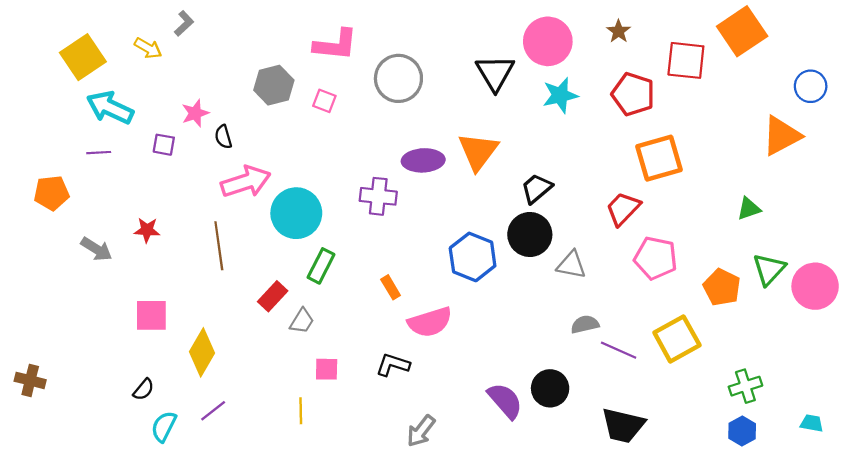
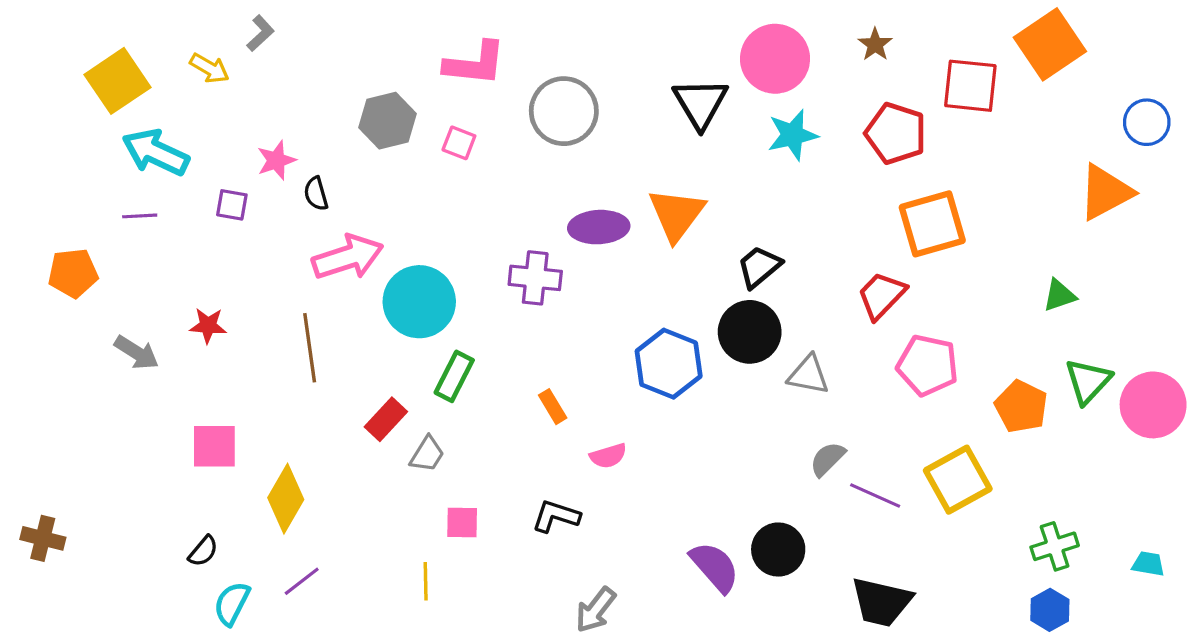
pink semicircle: (430, 322) -> (608, 456), size x0.6
gray semicircle: (585, 324) -> (827, 459), turned -32
cyan trapezoid: (812, 423) -> (1148, 564), moved

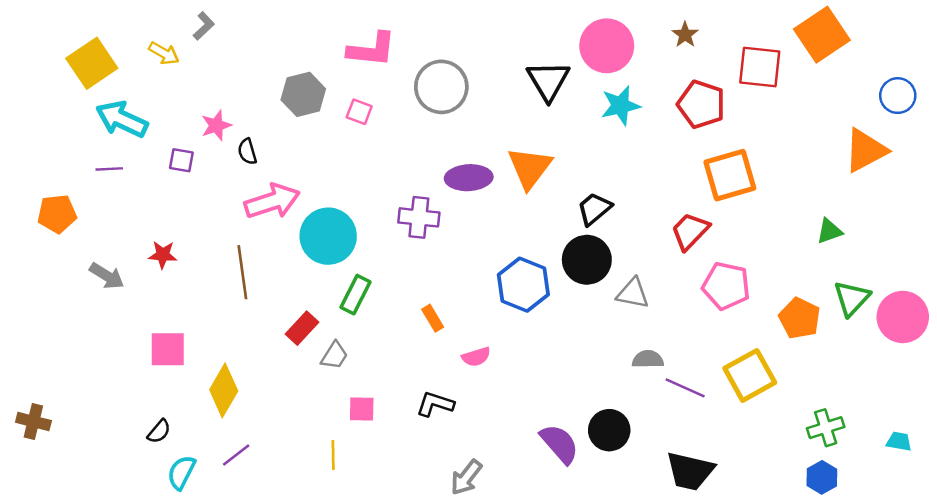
gray semicircle: (827, 459) -> (648, 359), turned 44

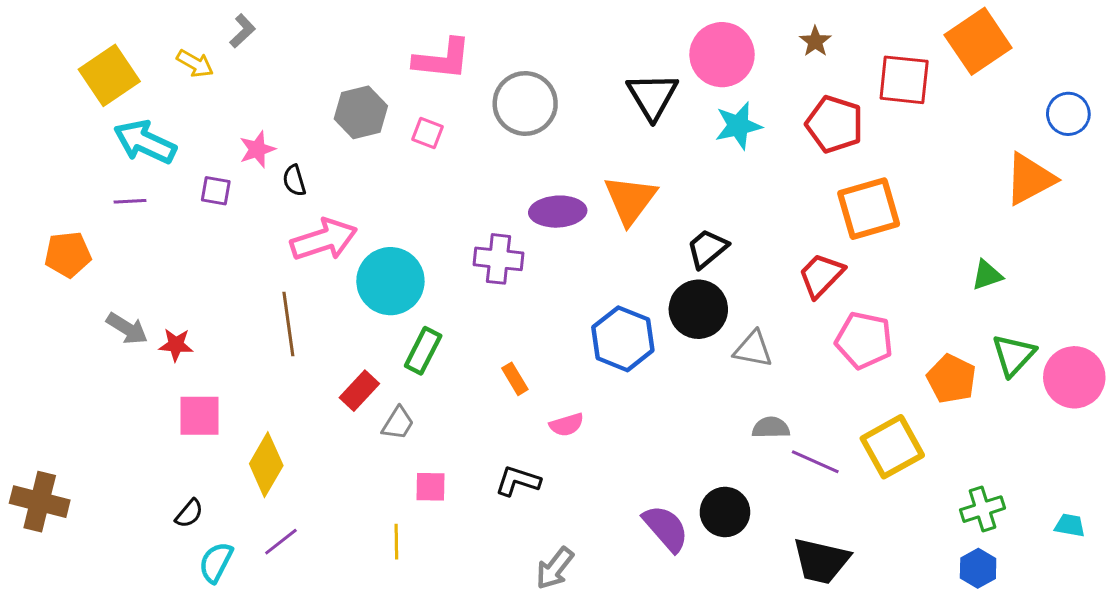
red star: (163, 255) -> (176, 345), moved
brown cross: (33, 421) -> (40, 502), size x1.4

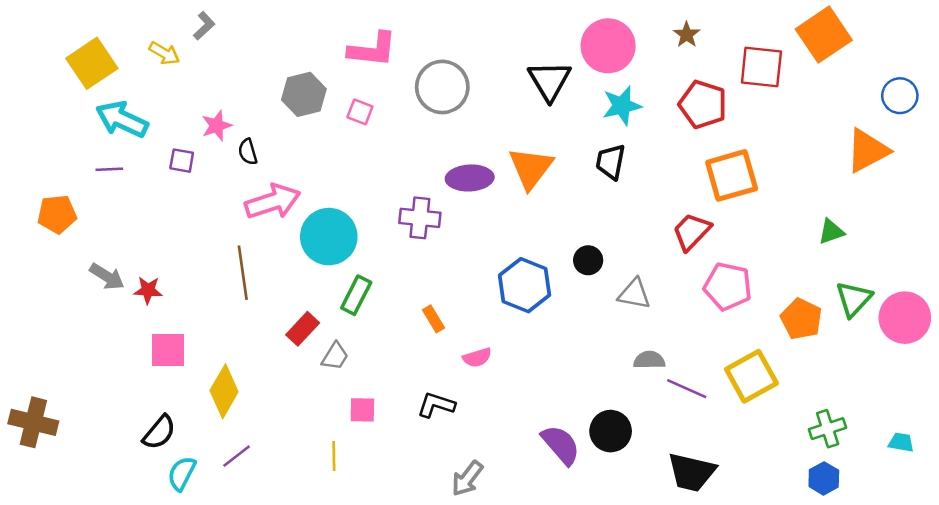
black trapezoid: (707, 249) -> (611, 162), moved, turned -39
black circle: (698, 309) -> (588, 260), size x0.6
black semicircle: (189, 513) -> (159, 432), size x1.4

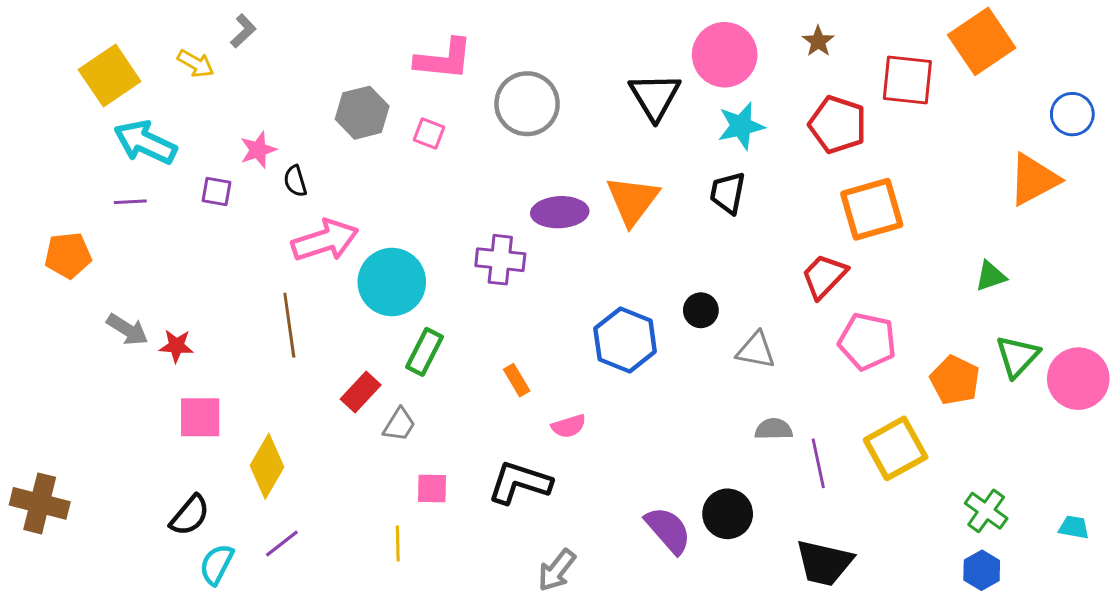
purple line: (687, 389) -> (818, 463), turned 54
black L-shape: (436, 405) -> (520, 483), size x1.4
green cross: (828, 429) -> (986, 511), turned -36

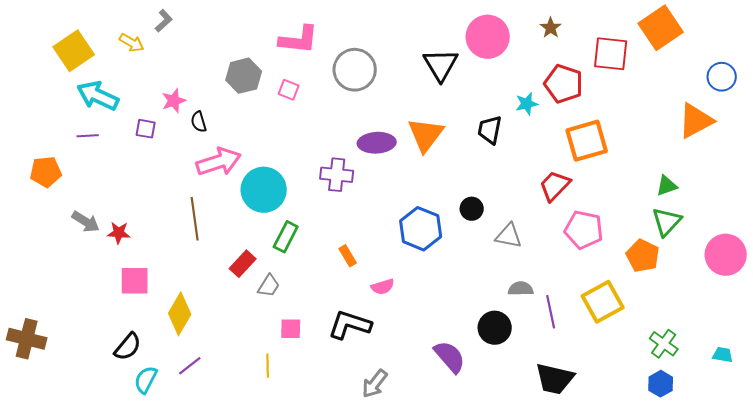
cyan star: (741, 126) -> (527, 104), moved, size x0.7
green triangle: (1017, 356) -> (667, 222), moved
black circle: (728, 514) -> (495, 328), moved

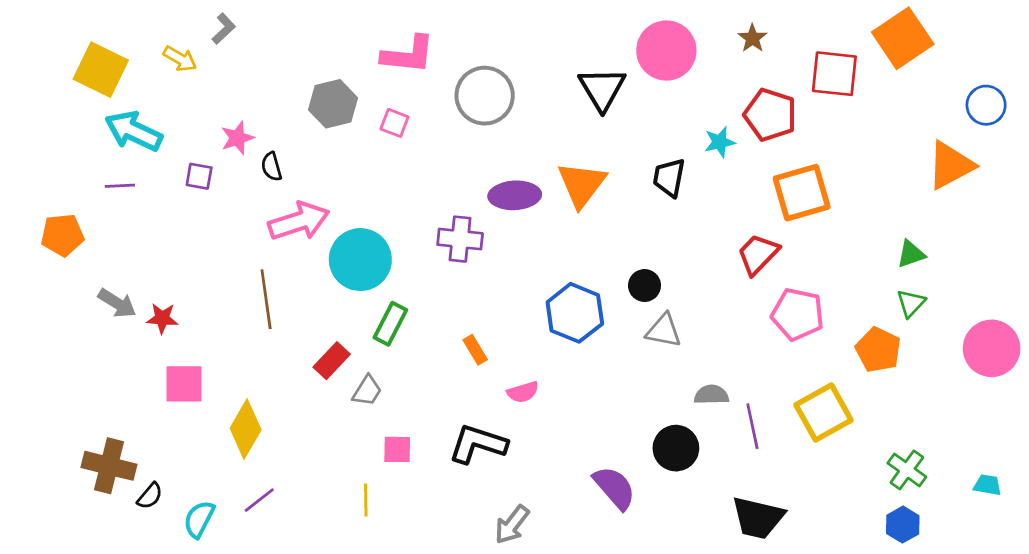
yellow square: (74, 51) -> (101, 70), turned -30
green triangle: (667, 222) -> (911, 303), size x0.7
gray triangle: (509, 236) -> (664, 331), moved
brown cross: (27, 339) -> (109, 466), moved
black semicircle: (128, 347) -> (150, 496), moved, size x0.7

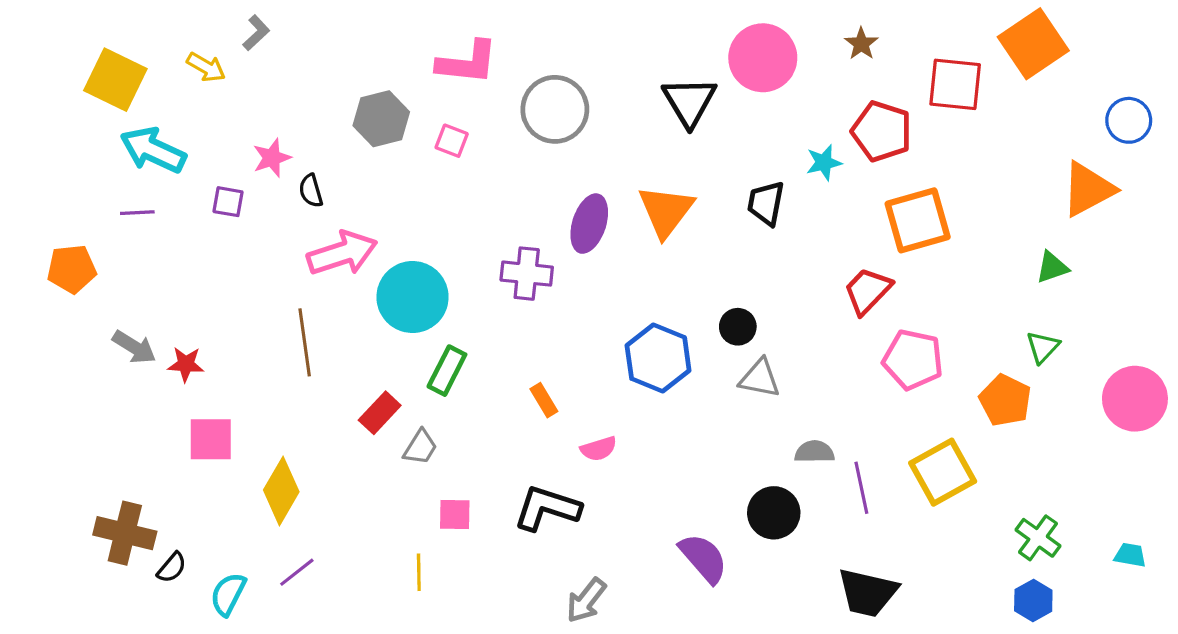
purple ellipse: (515, 195) -> (589, 224), turned -69
green triangle: (911, 254) -> (1052, 267), moved

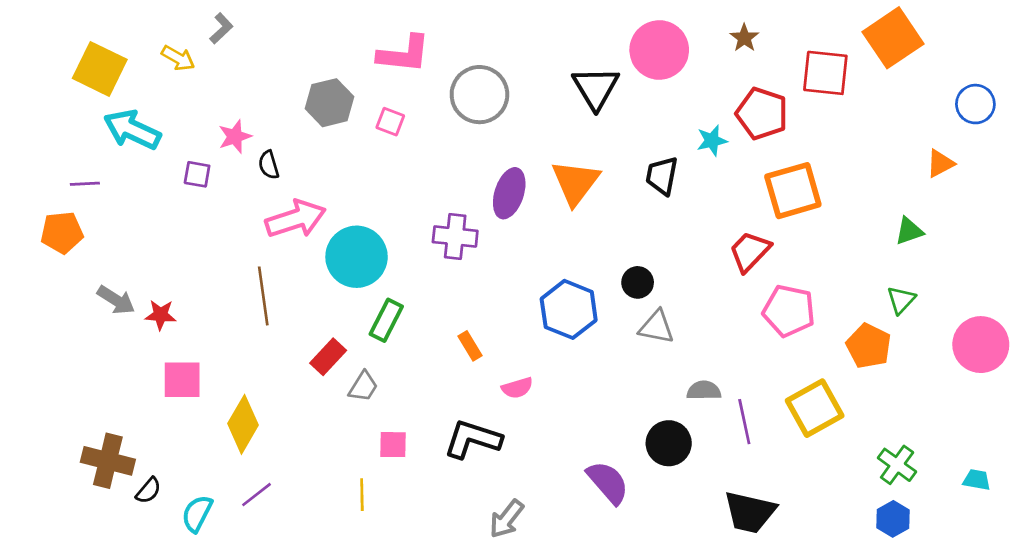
orange triangle: (1088, 189) -> (940, 164), size x0.6
purple line: (137, 213) -> (85, 184), moved

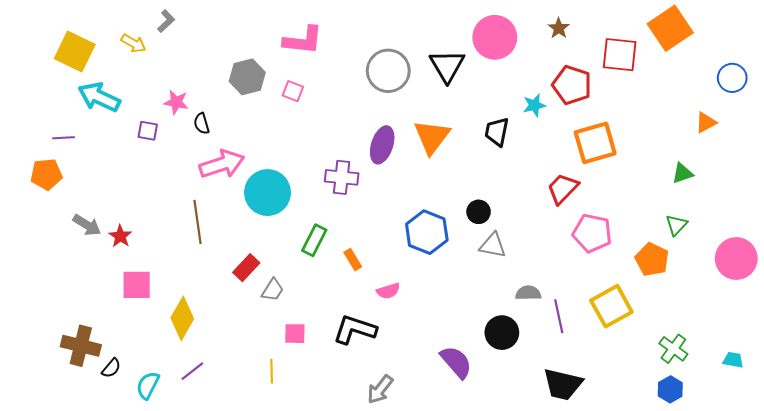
gray circle: (479, 95) -> (388, 71), moved
pink star: (235, 136) -> (176, 102), turned 30
red star: (161, 315) -> (120, 236), turned 30
green rectangle: (386, 320) -> (314, 240), moved

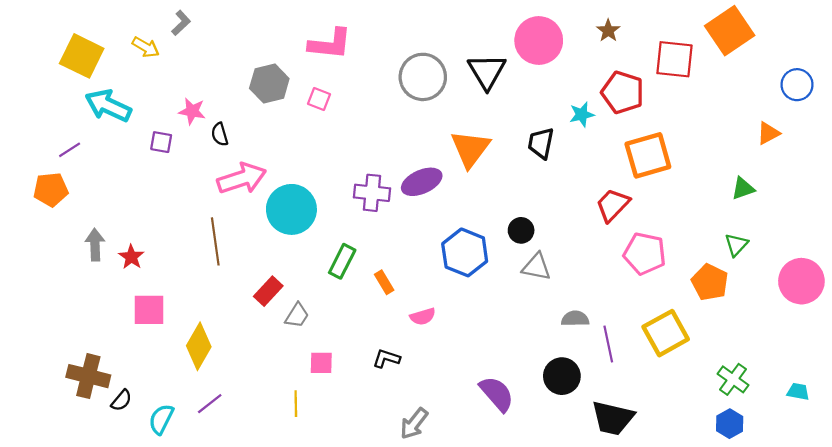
purple line: (64, 138) -> (70, 150), turned -30
purple ellipse: (382, 145) -> (422, 182), moved, turned 48
gray arrow: (87, 225) -> (95, 245), turned -124
black L-shape: (355, 330) -> (386, 358), size x0.6
black circle: (502, 333) -> (562, 376), moved

